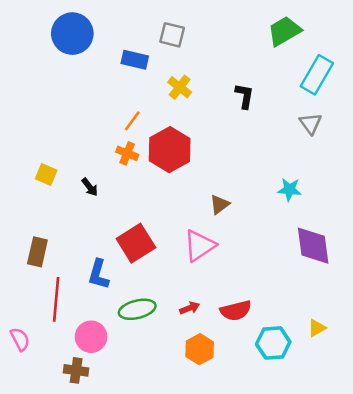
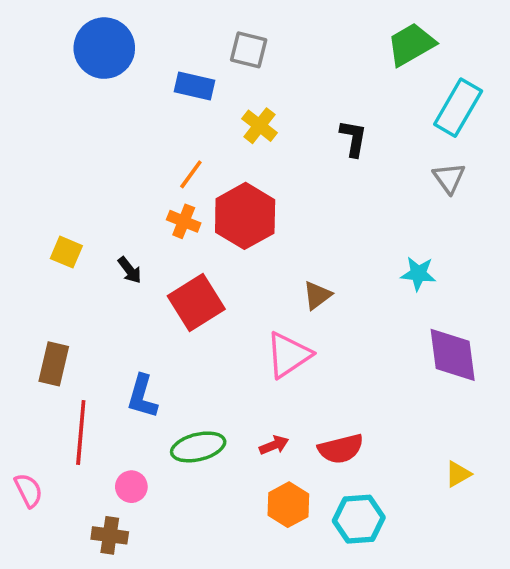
red square: (136, 243) -> (196, 303), moved
pink circle: (91, 337) -> (131, 487), size x0.7
cyan hexagon: (273, 343) -> (359, 519), moved

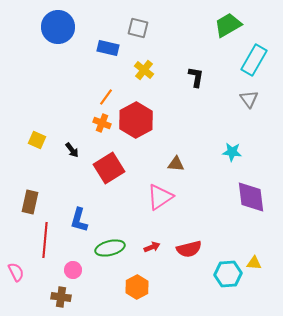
brown triangle: (317, 295) -> (176, 164), turned 42
yellow triangle: (458, 474) -> (254, 263), turned 35
orange hexagon: (288, 505) -> (137, 287), moved
cyan hexagon: (359, 519) -> (228, 274), moved

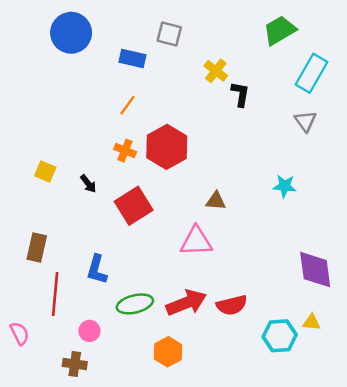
yellow cross: (144, 70) -> (216, 71), moved
orange line: (106, 97) -> (127, 105), moved
pink triangle: (160, 197) -> (196, 241), turned 32
purple diamond: (251, 197) -> (315, 270), moved
red arrow: (152, 247) -> (186, 303), size x2.0

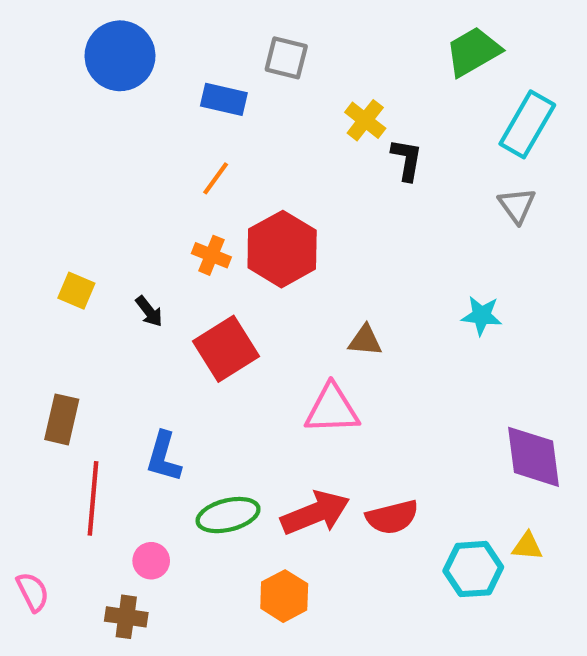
pink semicircle: (20, 333) -> (33, 592), moved

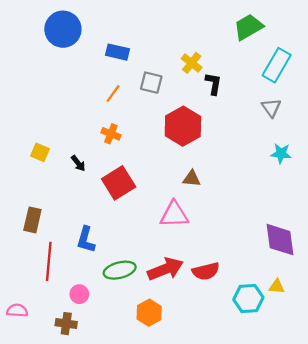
gray square: (286, 58) -> (151, 83), moved
red hexagon: (282, 249) -> (183, 126), moved
cyan star: (482, 316) -> (281, 153), moved
pink semicircle: (33, 592) -> (17, 310), turned -60

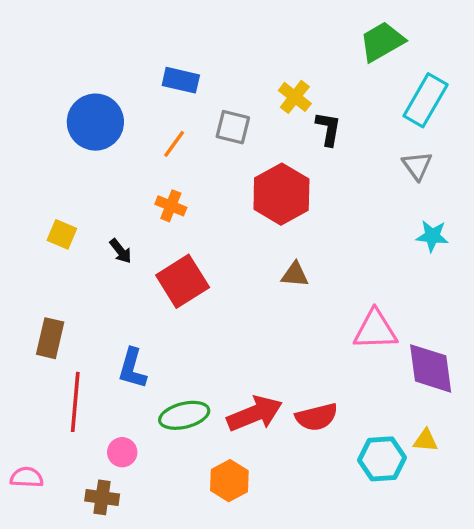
blue circle: (63, 29) -> (95, 122), moved
pink triangle: (174, 215) -> (375, 330), moved

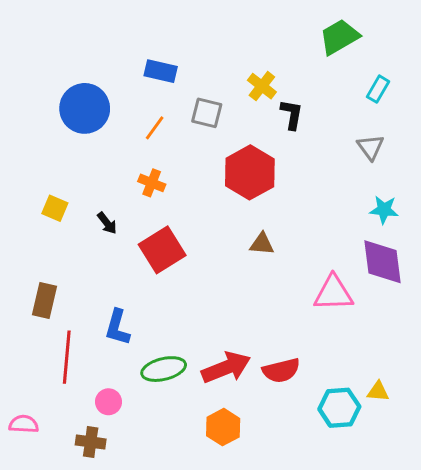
cyan rectangle: (426, 100) -> (378, 89), size x0.6
purple diamond: (431, 368) -> (382, 262), moved
orange hexagon: (229, 481) -> (223, 427), moved

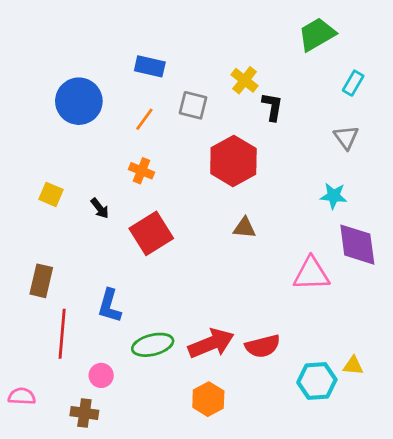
cyan star: (384, 210) -> (334, 196), moved

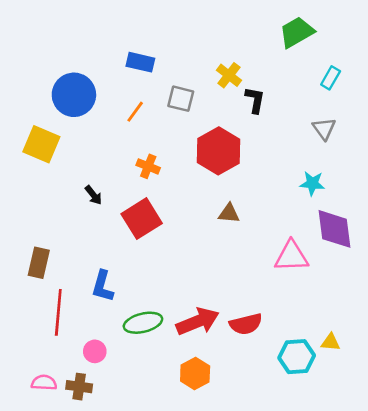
orange cross: (142, 171) -> (148, 166), moved
yellow square: (51, 194) -> (41, 144), moved, size x1.6
pink semicircle: (22, 396) -> (44, 383), moved

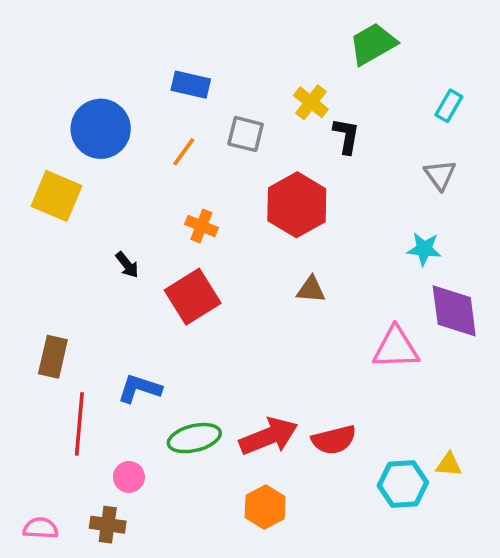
green trapezoid: (297, 32) -> (373, 44), moved
blue L-shape: (103, 286) -> (140, 389), turned 92
pink semicircle: (44, 383) -> (41, 528), moved

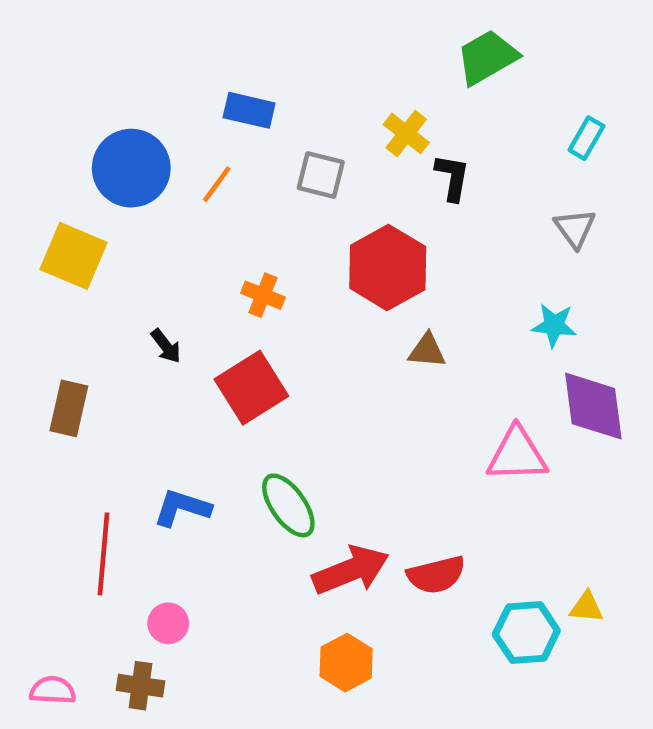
orange line: (184, 152) -> (217, 184), moved
brown triangle: (311, 290) -> (427, 351), moved
brown rectangle: (53, 357) -> (69, 408), moved
green ellipse: (194, 438) -> (288, 505), moved, turned 69

